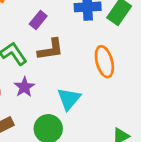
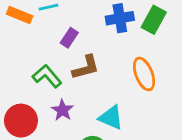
cyan triangle: (69, 99) -> (111, 118), turned -40

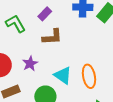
orange ellipse: (144, 74) -> (89, 76), moved
green L-shape: (47, 76) -> (15, 24), moved

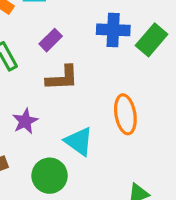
orange ellipse: (89, 76) -> (125, 114), moved

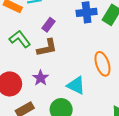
brown L-shape: (62, 78) -> (47, 48), moved

